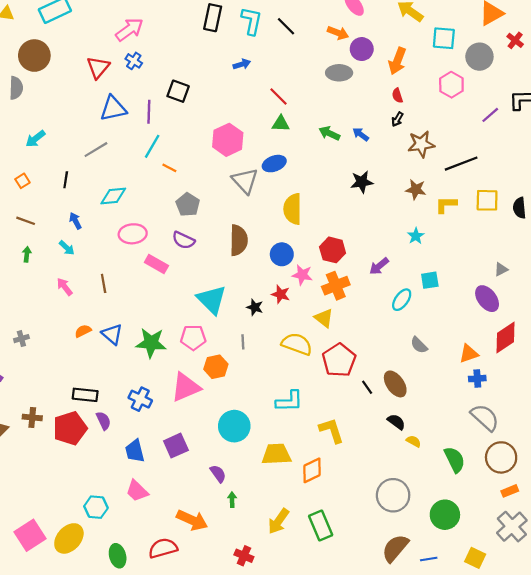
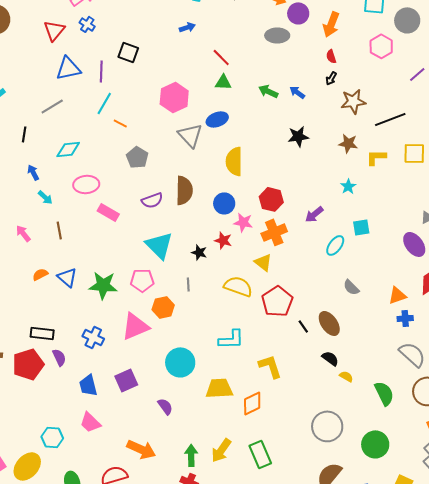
purple semicircle: (183, 240) -> (152, 200), moved, turned -45
cyan arrow: (67, 248) -> (45, 197), moved
green arrow: (232, 500) -> (191, 455), moved, size x1.5

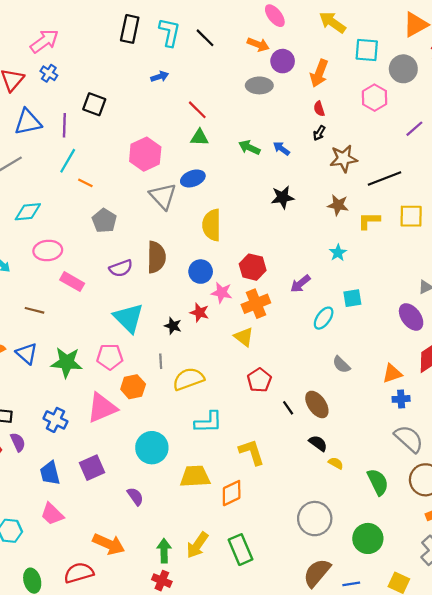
brown line: (59, 230) -> (34, 310), moved, turned -66
yellow semicircle: (238, 286) -> (188, 379), moved, turned -40
red pentagon: (277, 301) -> (259, 380), size x0.7

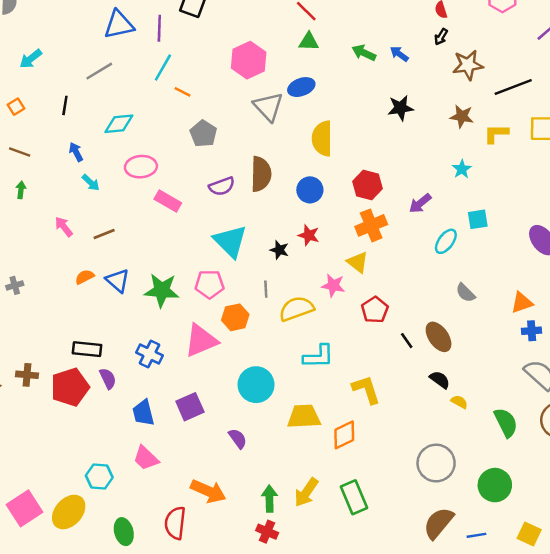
pink star: (222, 293) -> (333, 285), moved
brown line: (34, 310) -> (104, 234), moved, turned -36
red semicircle: (79, 573) -> (175, 523), turned -68

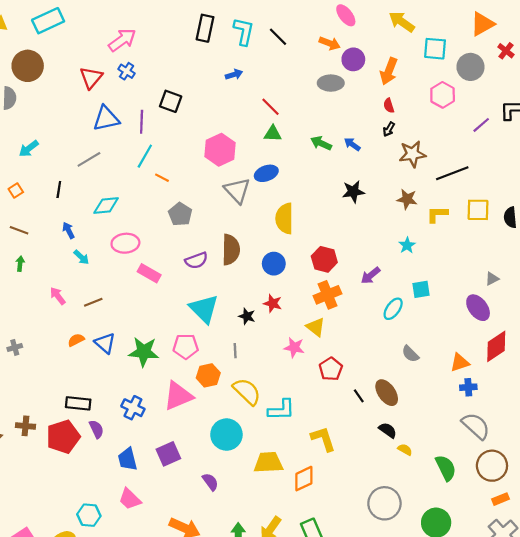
yellow semicircle: (296, 309) -> (247, 392), moved, turned 64

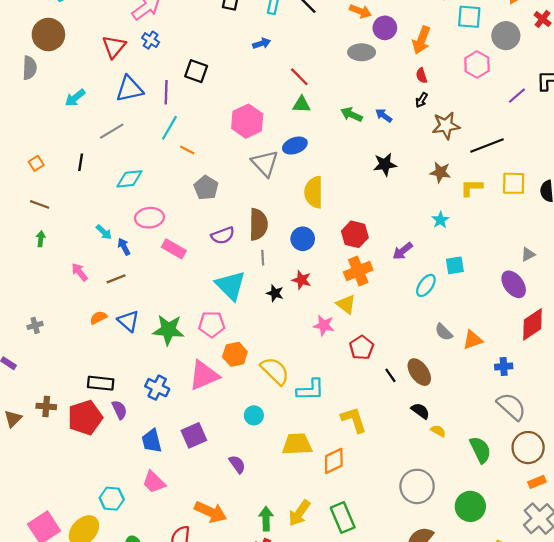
cyan arrow: (29, 149) -> (75, 98), moved
blue arrow: (68, 230) -> (124, 247), moved
gray line: (235, 351) -> (263, 258), moved
orange triangle: (460, 363) -> (473, 340), moved
cyan circle: (226, 435) -> (254, 415), size x0.6

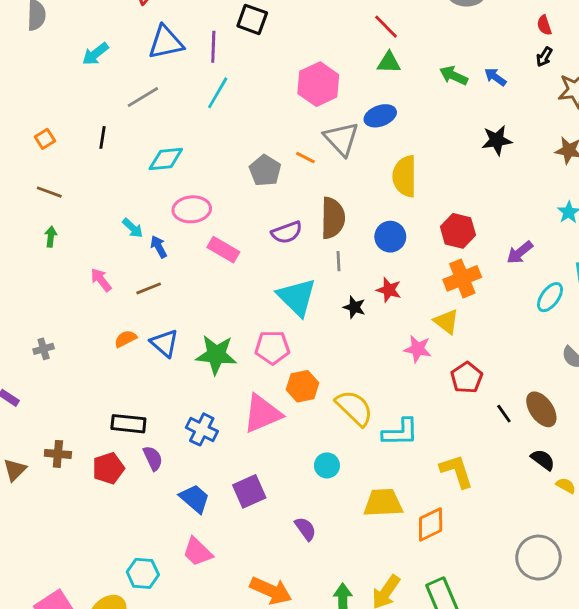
orange line: (187, 150) -> (305, 158), moved
red pentagon: (85, 418) -> (108, 468), size x0.7
blue trapezoid: (152, 441) -> (195, 499), turned 145

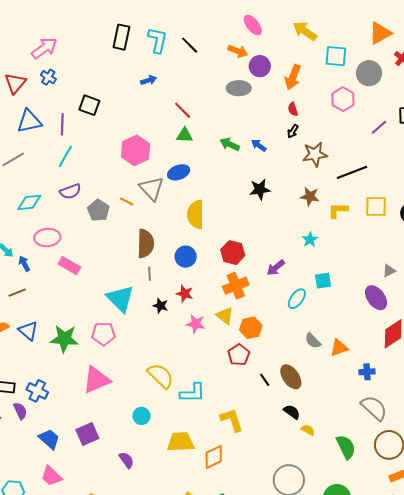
purple semicircle: (287, 232) -> (70, 191), moved
pink star: (418, 349) -> (196, 324), moved
orange hexagon: (303, 386) -> (251, 328), moved
blue cross: (202, 429) -> (37, 391), moved

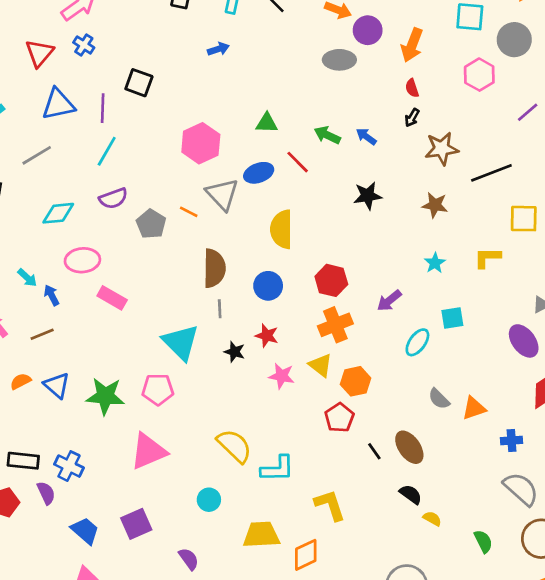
red line: (183, 110) -> (298, 162), moved
yellow L-shape: (338, 210) -> (487, 258), moved
green semicircle: (346, 447) -> (483, 541), size x0.7

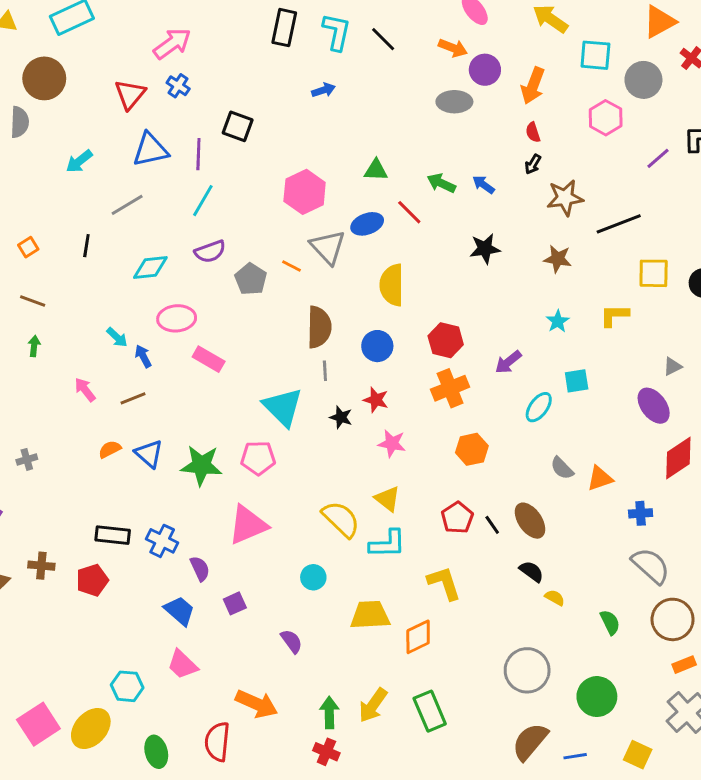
yellow triangle: (321, 365) -> (387, 499), moved
red pentagon: (339, 418) -> (457, 518), moved
purple semicircle: (46, 493) -> (200, 569), moved
purple square: (136, 524) -> (235, 603), size x0.7

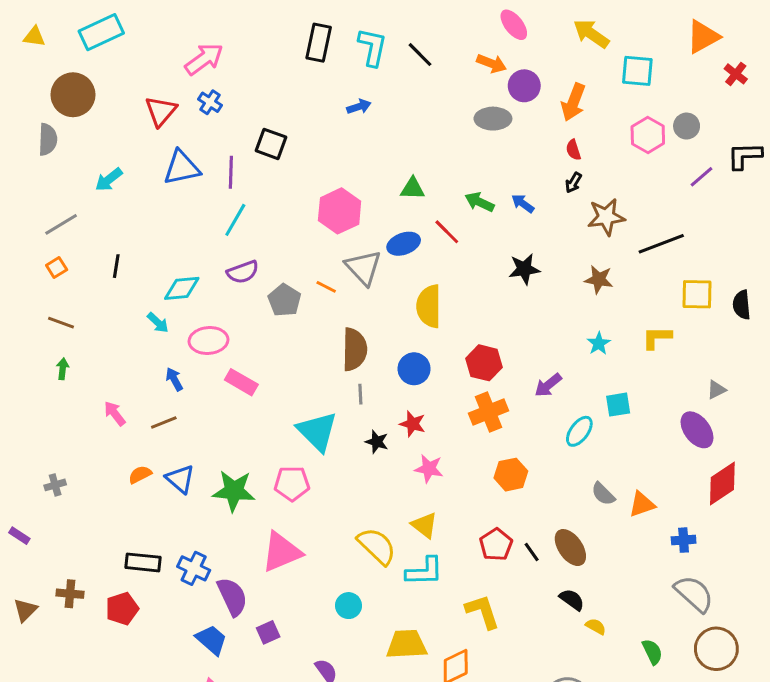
gray circle: (643, 80) -> (687, 126), moved, size x0.7
gray line: (127, 205) -> (61, 224), moved
cyan arrow: (117, 337) -> (158, 323), moved
purple semicircle: (200, 569) -> (232, 597), size x1.5

